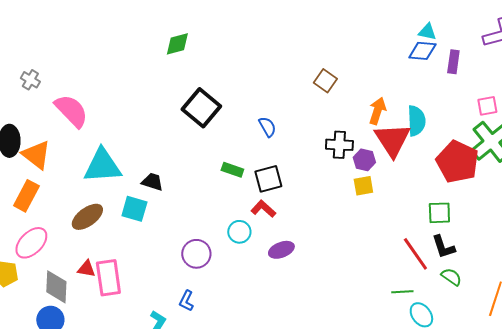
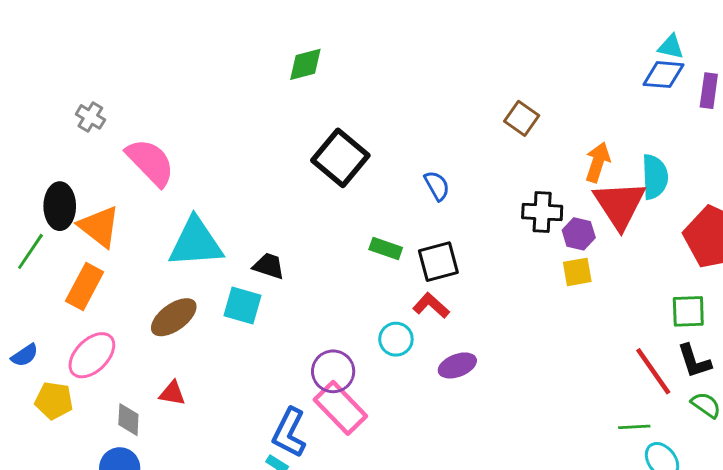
pink rectangle: (108, 278) -> (340, 408), moved, turned -36
gray diamond: (56, 287) -> (128, 420), size x0.7
blue L-shape: (186, 301) -> (289, 433), moved, size x1.6

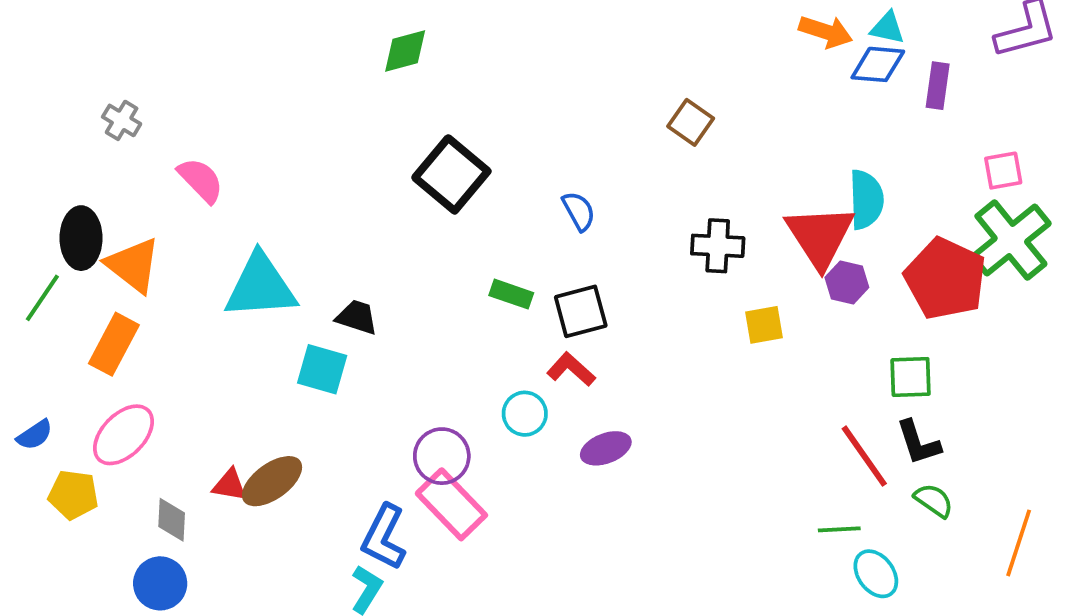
pink semicircle: (150, 162) -> (201, 180), size x0.7
orange arrow: (598, 162) -> (826, 32), moved, turned 90
purple hexagon: (579, 234) -> (847, 282), moved
brown ellipse: (174, 317) -> (272, 481), moved

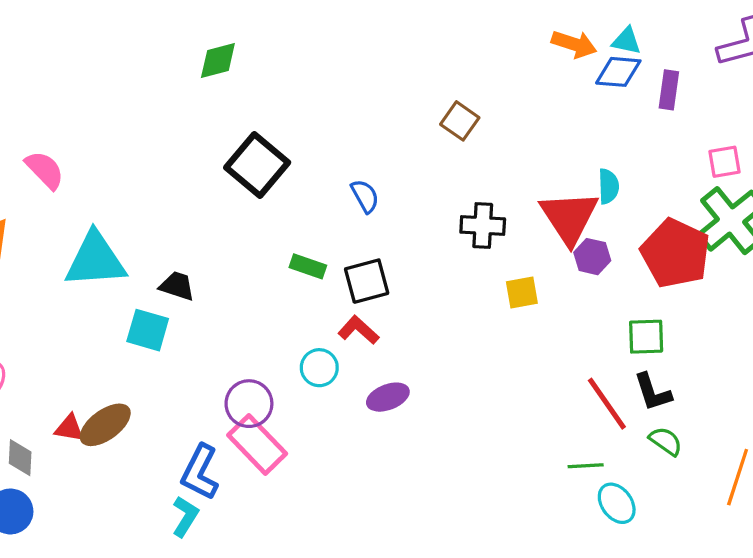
cyan semicircle: (866, 200) -> (608, 186), size x0.7

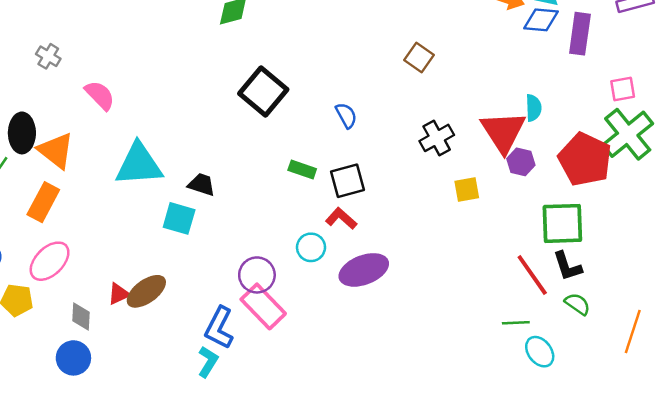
purple rectangle: (669, 90) -> (580, 34), size x1.4
black cross: (483, 225) -> (437, 138), turned -32
green square: (646, 337) -> (562, 223), size x1.5
purple ellipse: (388, 397) -> (364, 270), size x1.5
red triangle: (69, 428) -> (119, 294), turned -35

